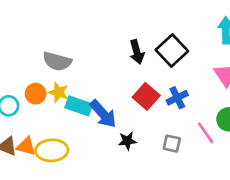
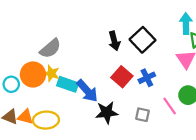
gray semicircle: (57, 61) -> (50, 48), turned -55
orange circle: (36, 94) -> (33, 75), size x1.5
black star: (127, 141) -> (107, 112), size x1.5

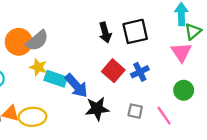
black square: (143, 40) -> (135, 31), turned 30
orange circle: (33, 75) -> (19, 42), moved
pink line: (170, 106) -> (164, 116), moved

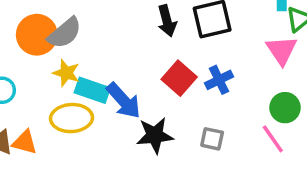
pink line: (164, 116) -> (273, 139), moved
yellow ellipse: (33, 117) -> (72, 118), moved

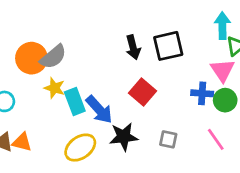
blue cross: (219, 80) -> (202, 93), moved, turned 30
cyan rectangle: (92, 90) -> (75, 101), turned 50
green circle: (285, 108) -> (225, 100), moved
yellow ellipse: (72, 118) -> (80, 148), moved, turned -32

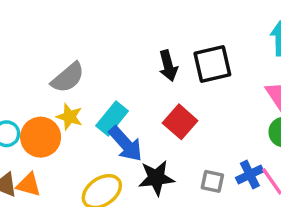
orange circle: (31, 58) -> (41, 137), moved
blue cross: (202, 93) -> (250, 175), moved, turned -30
cyan rectangle: (75, 101) -> (112, 118), moved, turned 60

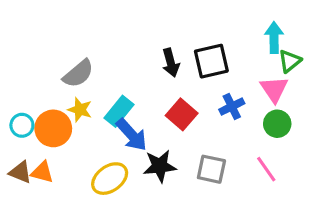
blue cross: (250, 175) -> (232, 106), moved
gray square: (212, 181) -> (211, 169), size x1.4

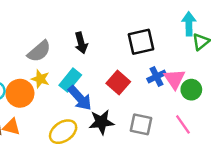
black arrow: (171, 63) -> (81, 43), moved
pink triangle: (274, 89) -> (175, 79), moved

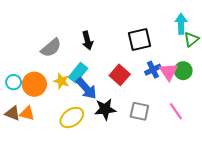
yellow star: (40, 79) -> (61, 81), moved
green circle: (191, 90) -> (183, 71), moved

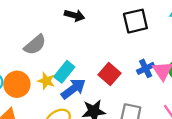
black square: (139, 39) -> (135, 21), moved
black arrow: (87, 41) -> (75, 15), moved, turned -60
blue arrow: (86, 88) -> (73, 89), turned -85

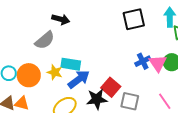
black arrow: (75, 15) -> (61, 19), moved
cyan rectangle: (64, 72) -> (71, 64), turned 60
red square: (110, 74) -> (111, 87), moved

